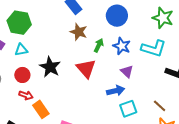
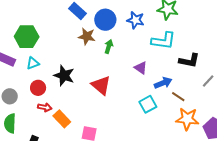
blue circle: (117, 16) -> (105, 20), moved
blue star: (122, 46) -> (135, 20), moved
red triangle: (86, 69) -> (101, 85), moved
blue arrow: (116, 91) -> (163, 83), moved

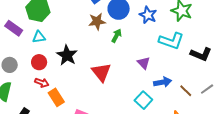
brown star: (87, 36) -> (97, 21), turned -30
black L-shape: (189, 61) -> (201, 54), moved
brown line: (178, 97) -> (186, 91), moved
cyan square: (148, 104) -> (143, 100), turned -30

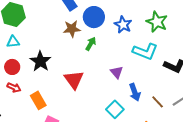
blue arrow: (163, 82) -> (135, 92), turned 78
orange rectangle: (56, 97) -> (38, 100), moved

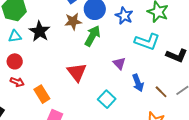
green arrow: (91, 44) -> (92, 36), size x1.5
black star: (40, 61) -> (40, 31), moved
cyan square: (115, 109) -> (107, 99), moved

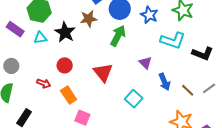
brown star: (73, 21) -> (89, 19), moved
red circle: (15, 61) -> (65, 65), moved

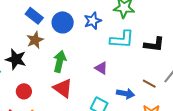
blue star: (149, 15) -> (93, 21), turned -30
green arrow: (118, 36) -> (60, 61), moved
blue arrow: (164, 82) -> (125, 94), moved, turned -42

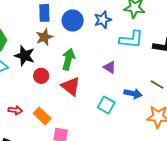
blue rectangle: (34, 16) -> (44, 13), turned 48
red circle: (24, 91) -> (41, 76), moved

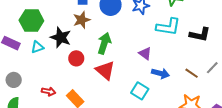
blue arrow: (133, 94) -> (161, 73), moved

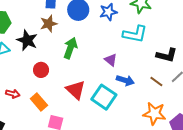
black L-shape: (200, 35) -> (167, 55), moved
red circle: (76, 58) -> (41, 70), moved
red triangle: (105, 70) -> (76, 90), moved
cyan square: (140, 91) -> (104, 97), size x1.4

